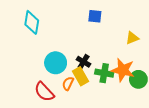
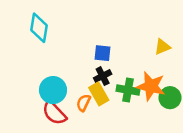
blue square: (95, 16) -> (103, 53), moved
black cross: (84, 62) -> (103, 76), turned 32
cyan circle: (56, 63) -> (53, 90), moved

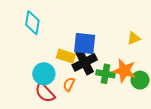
blue square: (103, 53) -> (85, 44), size x1.6
black cross: (103, 76) -> (85, 62), size x1.6
yellow rectangle: (99, 94) -> (66, 56), moved, turned -42

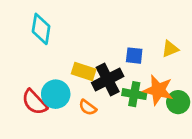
blue square: (85, 44) -> (134, 56), moved, size x0.6
orange semicircle: (69, 84) -> (88, 107), turned -80
red semicircle: (45, 93) -> (34, 102), moved

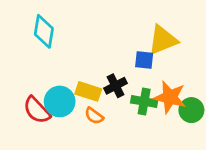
yellow triangle: (170, 49) -> (163, 40), moved, size x1.6
yellow rectangle: (84, 71) -> (88, 91), moved
black cross: (108, 79) -> (115, 86), size x0.7

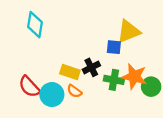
cyan circle: (60, 101) -> (52, 95), moved

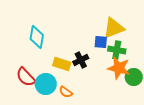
cyan diamond: (35, 25) -> (37, 37), moved
green cross: (114, 80) -> (117, 50), moved
orange semicircle: (74, 91) -> (66, 92), moved

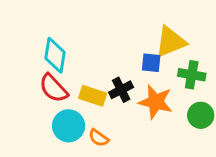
green cross: (117, 50) -> (192, 75), moved
orange star: (119, 68) -> (156, 102), moved
red semicircle: (26, 77) -> (54, 88), moved

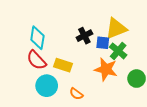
green cross: (192, 75) -> (118, 51), moved, turned 30
black cross: (121, 90) -> (84, 36), moved
orange semicircle: (99, 138) -> (76, 94), moved

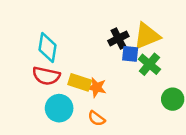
black cross: (84, 36) -> (118, 38), moved
red semicircle: (36, 60) -> (46, 76), turned -35
orange star: (106, 69) -> (97, 88), moved, size x0.7

